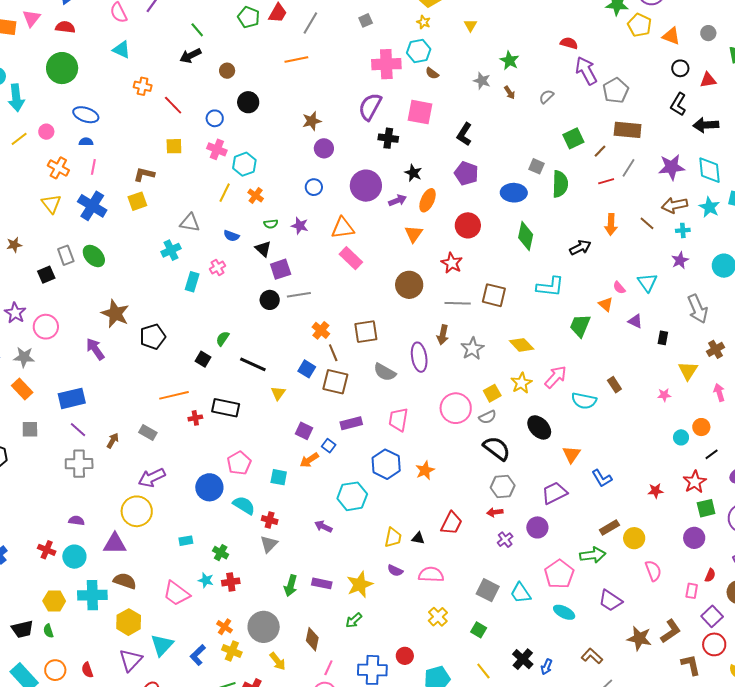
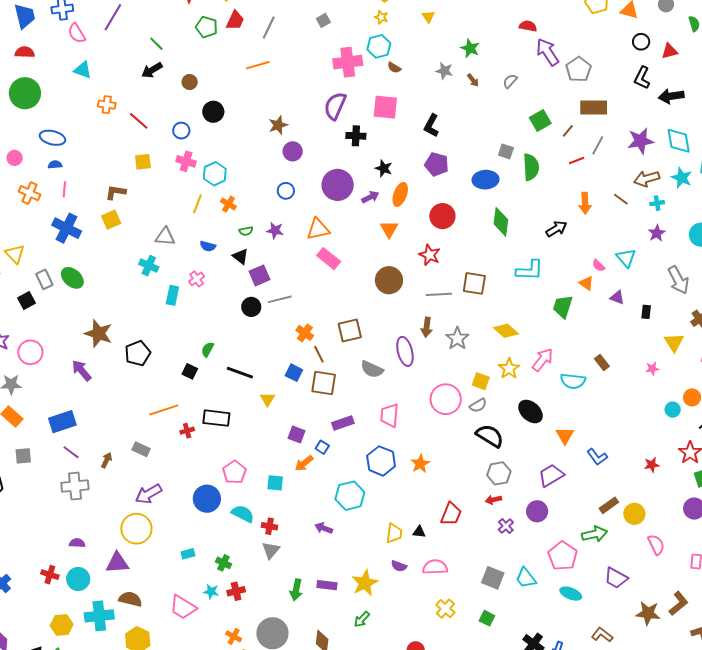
yellow triangle: (51, 204) -> (15, 254), moved
cyan cross: (171, 250) -> (149, 266), turned -36
yellow square: (492, 393) -> (481, 381), turned -36

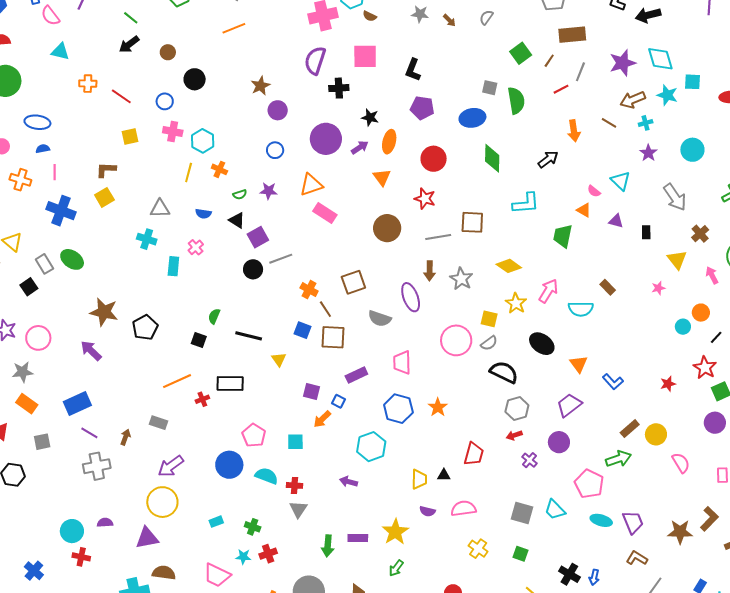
purple trapezoid: (616, 578) -> (633, 522), moved, turned -135
cyan circle: (78, 579) -> (72, 531), moved

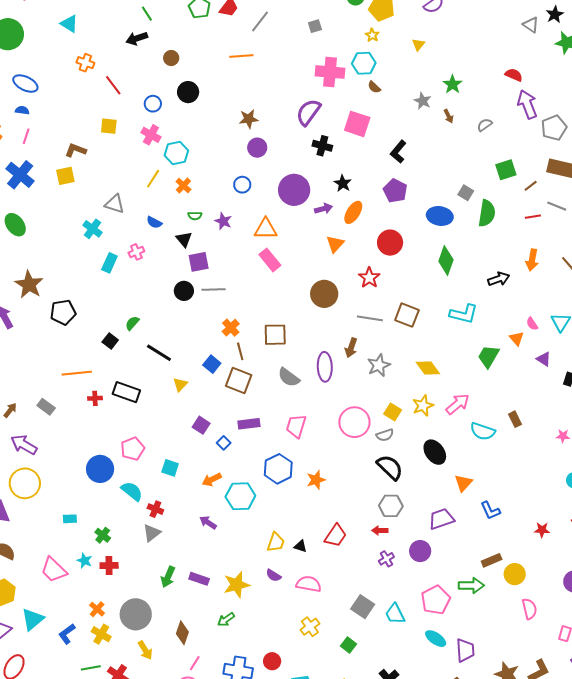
gray line: (580, 72) -> (557, 206), turned 72
orange arrow: (322, 419) -> (212, 480), moved
purple arrow: (171, 466) -> (24, 445), moved, turned 48

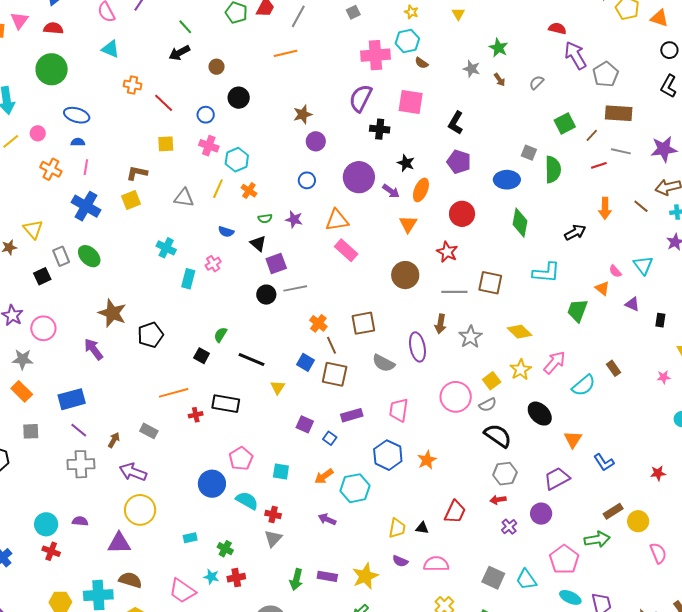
gray triangle: (115, 204) -> (184, 198), moved
purple arrow: (323, 209) -> (391, 191), turned 60
yellow square: (393, 412) -> (492, 381), turned 30
cyan semicircle: (483, 431) -> (584, 385), turned -50

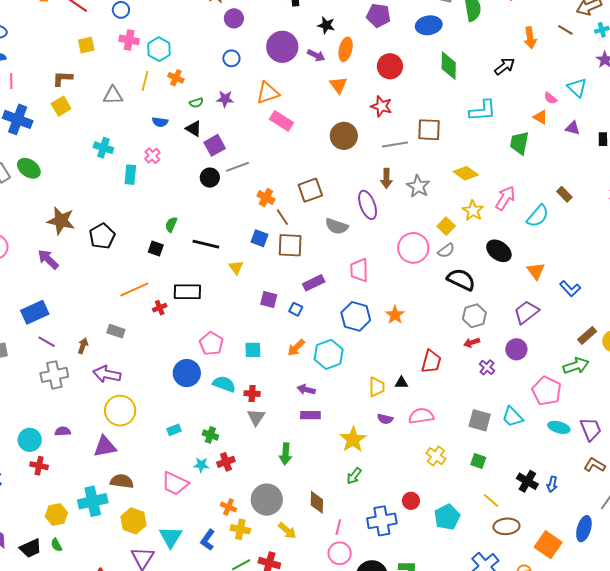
purple rectangle: (327, 576) -> (310, 415), moved

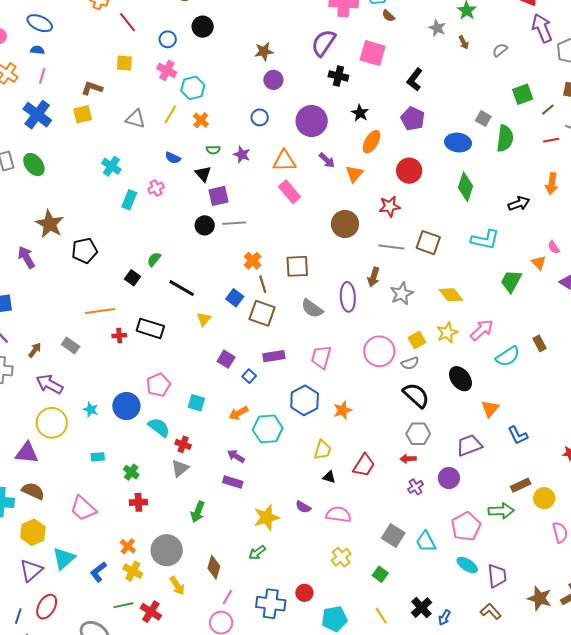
purple arrow: (316, 55) -> (327, 160), moved
red star: (381, 106) -> (390, 206), turned 30
yellow trapezoid: (377, 387) -> (322, 450), moved
cyan star: (201, 465) -> (91, 410), moved

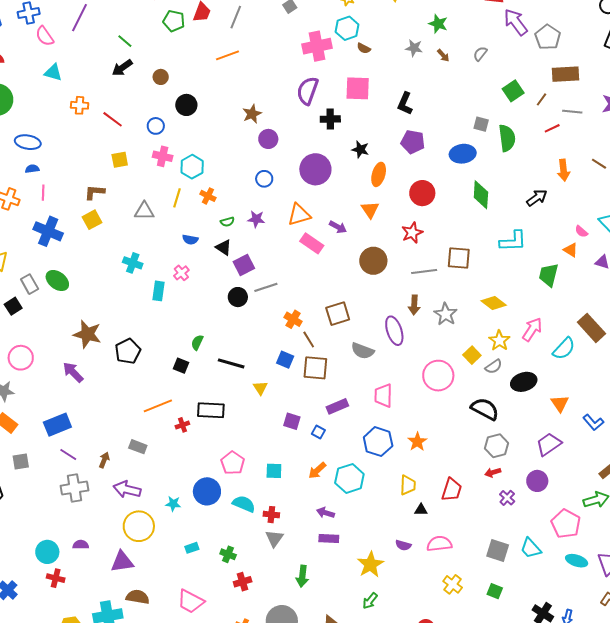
purple arrow: (327, 160) -> (338, 227), moved
brown rectangle: (540, 343) -> (592, 328), size x1.8
gray semicircle: (410, 363) -> (494, 367), moved
black ellipse: (460, 379) -> (524, 382), turned -55

